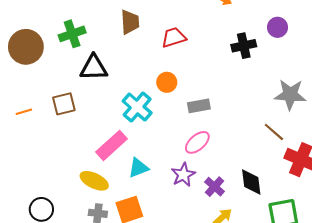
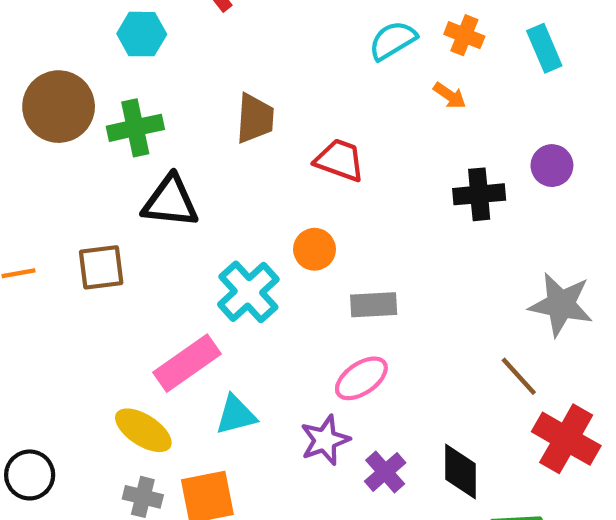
red trapezoid: (174, 37) -> (340, 160), turned 30
brown circle: (26, 47) -> (59, 107), moved

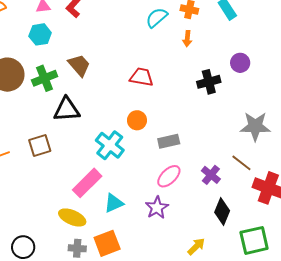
orange arrow: (450, 96) -> (187, 39), turned 70
brown trapezoid: (255, 118) -> (79, 65), moved, turned -35
purple cross: (385, 472) -> (211, 175), moved
black diamond: (461, 472) -> (222, 212), turned 32

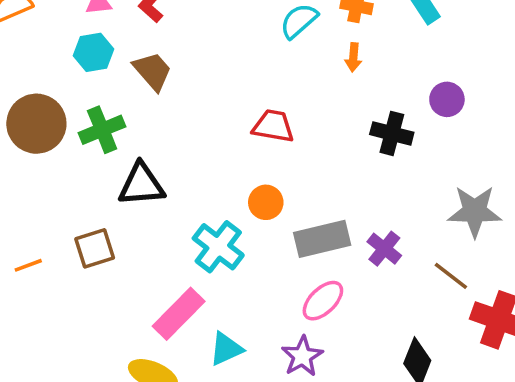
brown trapezoid: (79, 65) -> (153, 71), moved
black cross: (209, 82) -> (392, 133), turned 30
gray rectangle: (169, 141) -> (322, 239), size x1.4
purple cross: (211, 175) -> (384, 249), moved

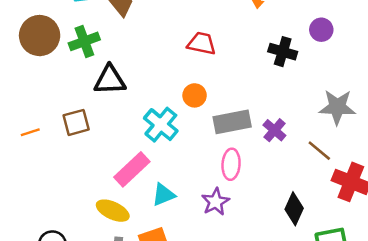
pink ellipse: (323, 301) -> (231, 164), turned -44

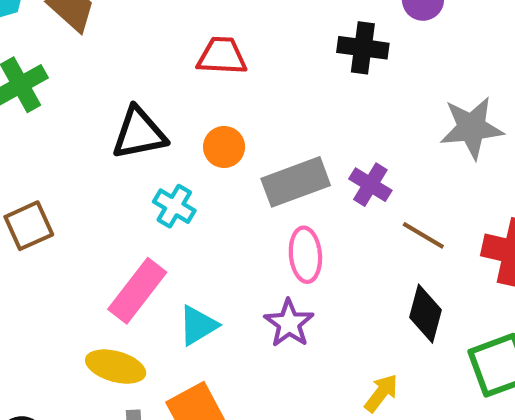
black triangle: (110, 80) -> (139, 133), moved
cyan cross: (161, 125) -> (174, 206), size x0.7
brown line: (319, 151) -> (423, 235), moved

